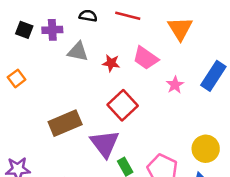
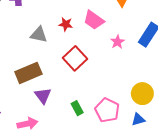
gray triangle: (78, 52) -> (39, 35), moved
purple triangle: (105, 144) -> (43, 96), moved, size x0.7

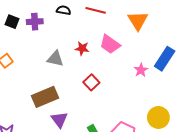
pink star: (118, 42) -> (141, 70), moved
red square: (75, 58) -> (91, 82), size x0.7

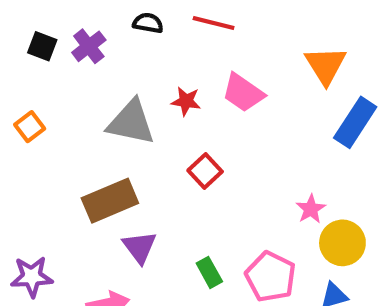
orange triangle: (138, 21) -> (326, 65), moved
purple cross: (35, 22) -> (89, 46), turned -35
gray triangle: (55, 59) -> (131, 122), size x1.4
pink star: (141, 70) -> (311, 209), moved

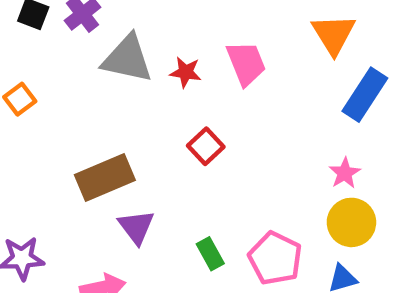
pink trapezoid: (243, 93) -> (246, 63), turned -147
gray triangle: (131, 122) -> (127, 59), moved
pink star: (311, 209) -> (345, 173), moved

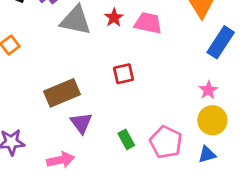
pink trapezoid: (246, 63) -> (148, 23), turned -56
red star: (186, 72) -> (114, 18), moved, turned 30
red square: (206, 146) -> (124, 74), turned 30

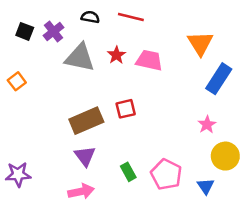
brown rectangle: (62, 93) -> (86, 121), moved
yellow circle: (212, 120) -> (225, 156), moved
blue triangle: (207, 154) -> (206, 186), turned -48
pink arrow: (61, 160) -> (81, 191), moved

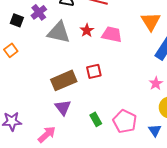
black square: (25, 31) -> (17, 20), moved
pink arrow: (81, 191) -> (47, 134), moved, turned -30

